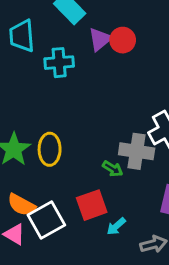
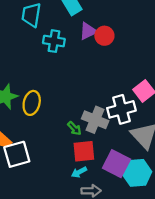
red square: (92, 205) -> (84, 151), moved
cyan arrow: (116, 226) -> (79, 172), moved

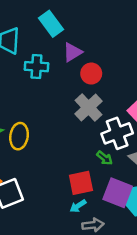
red circle: (104, 36) -> (91, 74), moved
gray cross: (95, 120) -> (89, 108), moved, turned 30
green arrow: (74, 128) -> (104, 158), moved

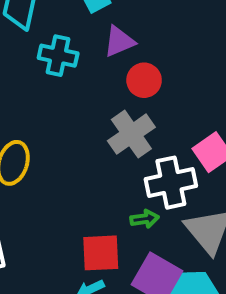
green arrow: (104, 158) -> (145, 219), turned -56

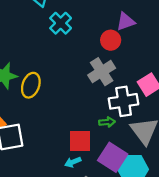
purple triangle: (119, 42) -> (126, 22), moved
cyan cross: (58, 56) -> (61, 23), turned 30

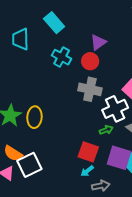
cyan cross: (61, 23) -> (62, 57), moved
gray cross: (102, 72) -> (90, 89), turned -30
red square: (80, 141) -> (88, 152), turned 35

